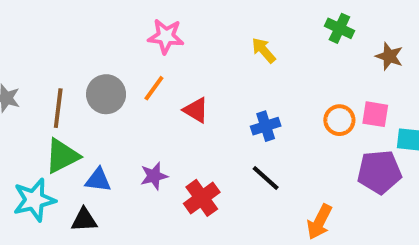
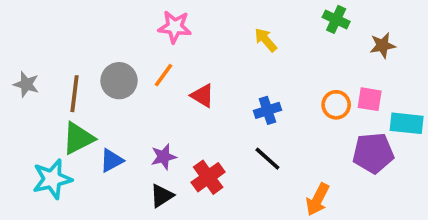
brown star: (389, 56) -> (383, 45), turned -30
blue triangle: (98, 180) -> (112, 160), turned -35
black triangle: (84, 220) -> (162, 196), moved, turned -30

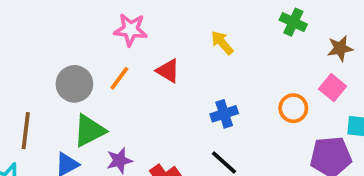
brown line: (74, 94) -> (26, 131), moved
red triangle: (203, 96) -> (168, 71), moved
pink square: (370, 99) -> (333, 88), moved, turned 30
green triangle: (78, 138) -> (89, 131), moved

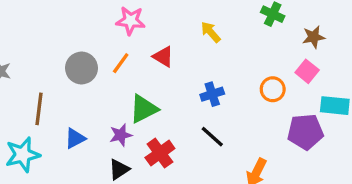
green triangle: (89, 131) -> (144, 109), moved

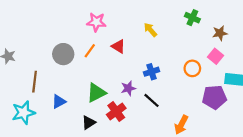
green triangle: (144, 109) -> (96, 93), moved
purple star: (121, 135) -> (128, 88), moved

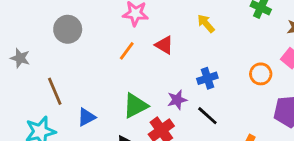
gray circle: (63, 54) -> (68, 29), moved
brown line: (35, 82) -> (55, 91), turned -30

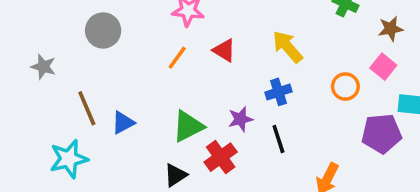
yellow arrow: (206, 24) -> (288, 47), moved, size x1.4
black line: (207, 116) -> (278, 139), turned 30
blue triangle: (86, 117) -> (123, 123), moved

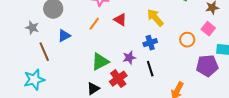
gray star: (43, 67) -> (32, 28), moved
blue triangle: (123, 123) -> (64, 36), moved

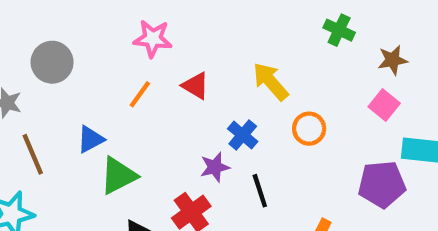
blue triangle: (64, 36) -> (91, 139), moved
orange circle: (187, 40) -> (309, 129), moved
blue cross: (150, 43) -> (243, 135), moved, turned -32
green triangle: (100, 62) -> (118, 176), moved

